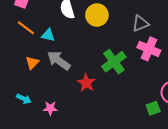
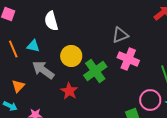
yellow circle: (97, 15) -> (71, 56), moved
orange line: (26, 28) -> (13, 49), moved, turned 30
orange triangle: (32, 63) -> (18, 86), moved

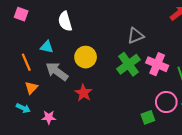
orange line: (13, 49) -> (26, 62), moved
pink cross: (128, 59) -> (157, 64), moved
green cross: (95, 71) -> (128, 64), moved

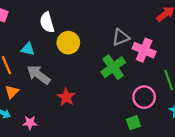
yellow circle: (86, 57) -> (68, 43), moved
pink cross: (157, 64) -> (144, 50), moved
pink circle: (166, 102) -> (144, 97), moved

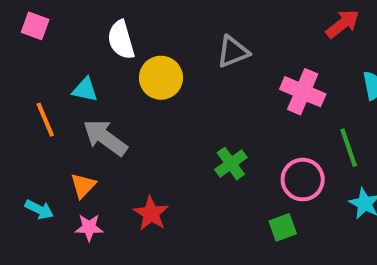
gray triangle: (121, 37) -> (233, 52), moved
green cross: (113, 67) -> (231, 164), moved, size x0.7
orange triangle: (12, 92) -> (83, 186), moved
red star: (66, 97) -> (151, 213), moved

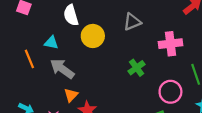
pink cross: (303, 92) -> (170, 44), turned -30
green cross: (231, 164) -> (137, 68), moved
orange triangle: (83, 186) -> (71, 95), moved

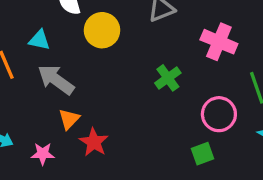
pink cross: (170, 44) -> (219, 42), turned 30

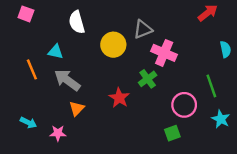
yellow circle: (102, 30) -> (113, 45), moved
pink cross: (219, 42) -> (164, 53), moved
red star: (94, 142) -> (119, 98), moved

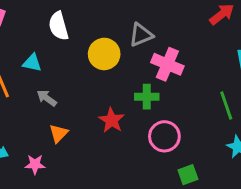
green cross: (148, 79) -> (147, 97), turned 36
gray arrow: (67, 80) -> (47, 98), size x0.6
pink circle: (184, 105) -> (164, 136), moved
green square: (172, 133) -> (188, 175), moved

